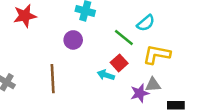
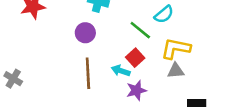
brown line: (53, 79) -> (88, 73), moved
gray triangle: (153, 85) -> (176, 71), moved
purple star: (140, 93) -> (136, 90), moved

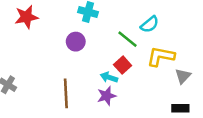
gray triangle: (176, 71) -> (183, 76), moved, turned -42
brown line: (88, 73) -> (66, 93), moved
purple star: (136, 90) -> (107, 96), moved

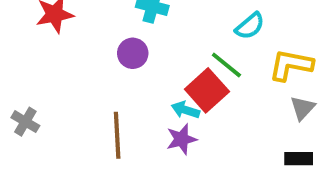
green line: (127, 39) -> (226, 65), moved
yellow L-shape: (161, 56) -> (291, 65), moved
red square: (123, 65) -> (207, 90), size x1.5

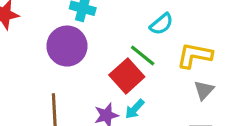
purple circle: (133, 53) -> (67, 46), size x1.6
cyan arrow: (185, 110) -> (135, 109), moved, turned -65

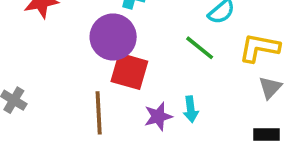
red square: (127, 76) -> (129, 71), moved, turned -32
cyan arrow: (135, 109) -> (191, 109), turned -50

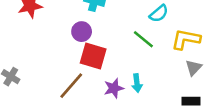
purple circle: (113, 37) -> (82, 32), size x0.6
brown line: (99, 113) -> (71, 86), turned 44

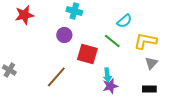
red square: (93, 56) -> (87, 54), moved
purple star: (114, 88) -> (110, 86), moved

